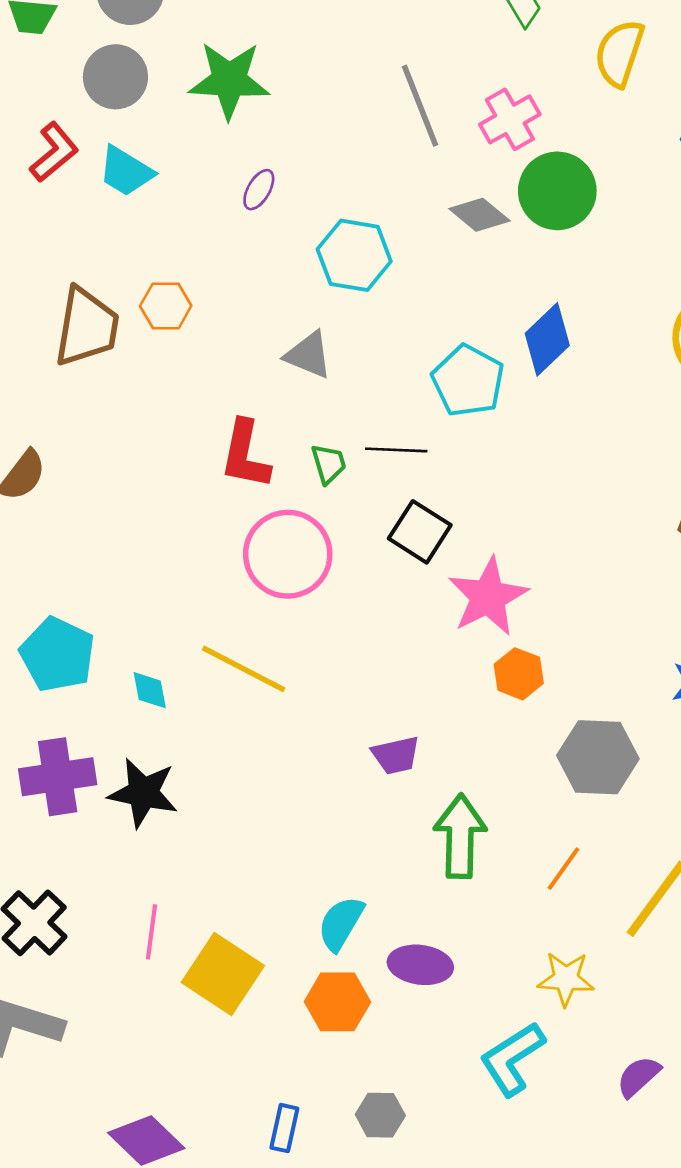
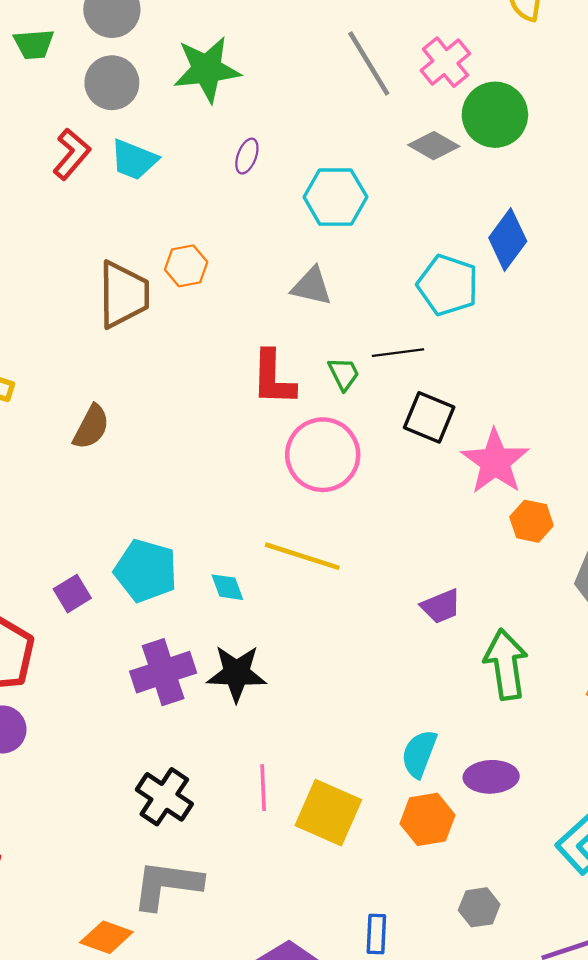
blue rectangle: (284, 1128) -> (376, 934), moved

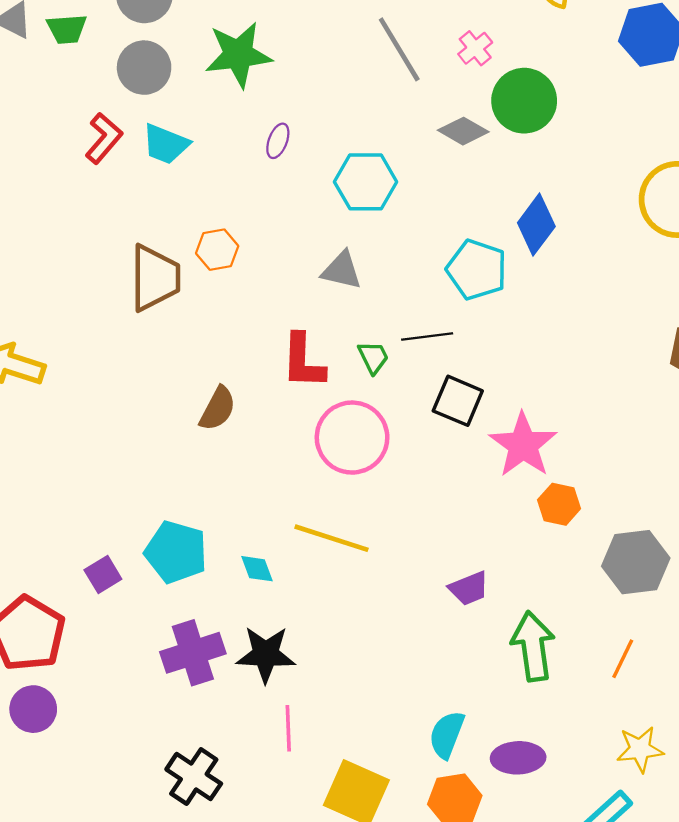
pink cross: (445, 62) -> (475, 48), size x0.7
brown semicircle: (91, 427) -> (218, 409), moved
pink line: (263, 788) -> (288, 728), moved

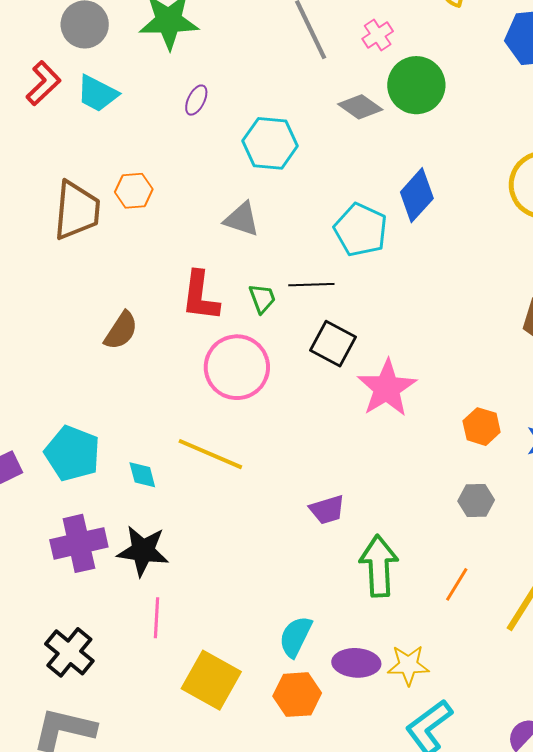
orange hexagon: (559, 504) -> (482, 427), moved
gray hexagon: (636, 562) -> (476, 500), size x0.6
yellow star: (640, 749) -> (408, 665), moved

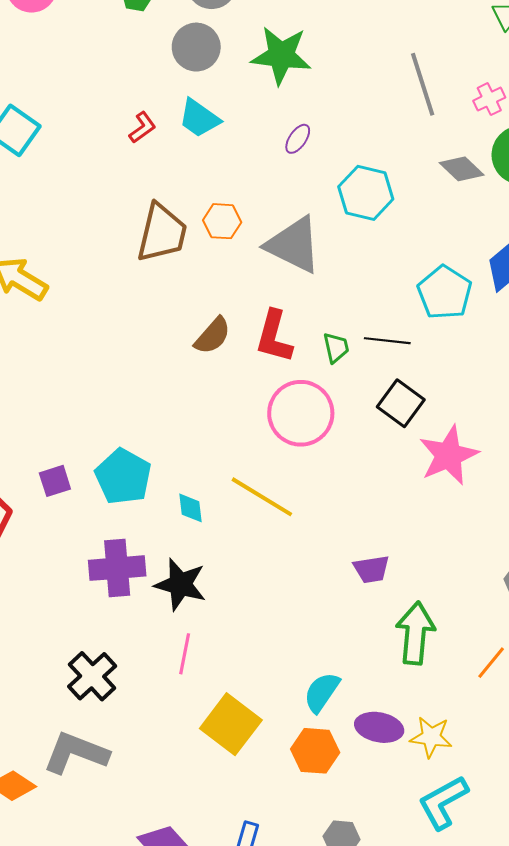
red L-shape: (43, 83) -> (142, 127), moved, size x0.7
gray triangle: (242, 219) -> (294, 245), moved, size x1.6
brown semicircle: (121, 331) -> (213, 336), moved

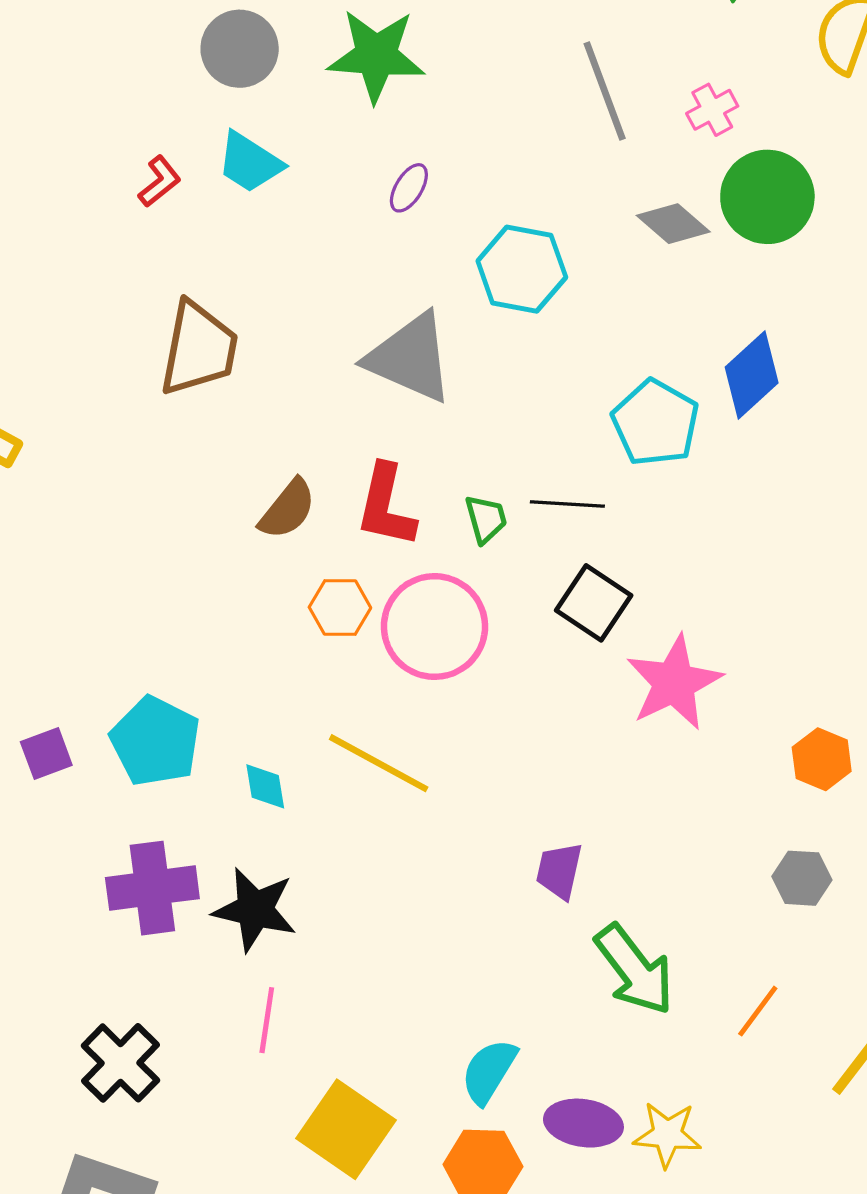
orange hexagon: (222, 221) -> (340, 607), moved
purple trapezoid: (371, 569) -> (559, 871), turned 114
green arrow: (415, 633) -> (634, 970), turned 140

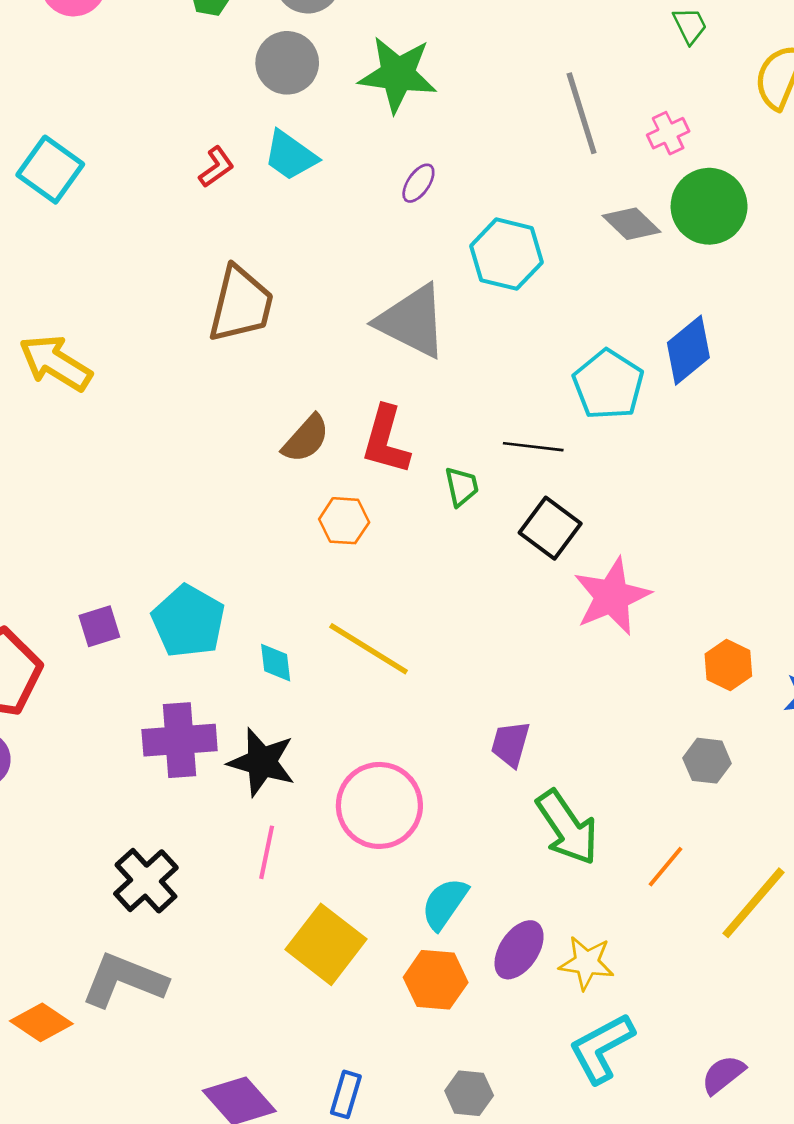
green trapezoid: (486, 519) -> (462, 487), moved
pink circle: (434, 627) -> (379, 805), moved
purple ellipse: (583, 1123) -> (519, 950), turned -68

